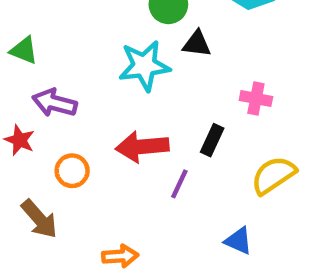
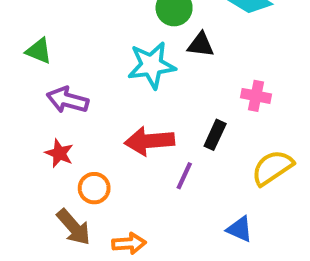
red star: (20, 140) -> (59, 153), moved
orange circle: (72, 171) -> (94, 188), moved
brown arrow: (39, 219) -> (74, 227), moved

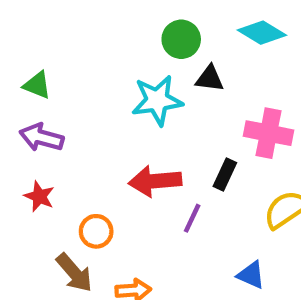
pink cross: (256, 96) -> (268, 133), size x1.5
purple arrow: (68, 100) -> (42, 137), moved
red star: (59, 153) -> (39, 196), moved

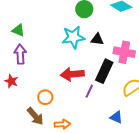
black triangle: (210, 79) -> (97, 39), moved
purple arrow: (42, 137) -> (20, 54), turned 72
black rectangle: (225, 175) -> (104, 71), size x1.6
red star: (39, 196) -> (11, 81), moved

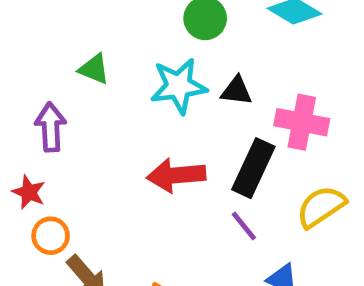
green triangle: (18, 30) -> (94, 69), moved
purple line: (89, 91) -> (244, 226), moved, turned -64
orange circle: (45, 97) -> (51, 236), moved

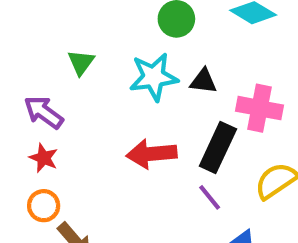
green triangle: (94, 69) -> (81, 62), turned 44
purple arrow: (51, 127) -> (44, 112), turned -51
red star: (29, 192) -> (44, 158), moved

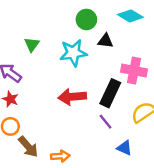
black triangle: (203, 81) -> (105, 41), moved

